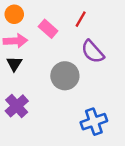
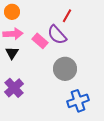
pink rectangle: (48, 29) -> (40, 41), moved
purple semicircle: (93, 52) -> (57, 35), moved
gray circle: (65, 76) -> (65, 69), moved

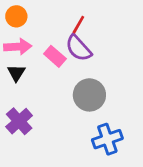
red line: (67, 16) -> (78, 25), moved

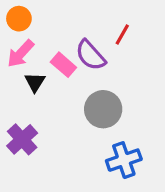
red line: (78, 25) -> (122, 35), moved
pink arrow: (18, 47) -> (21, 54), turned 136
black triangle: (16, 73) -> (35, 82), moved

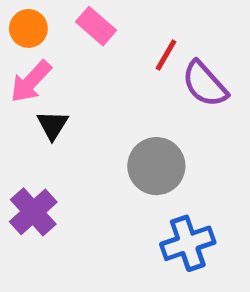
red line: (122, 35) -> (166, 55), moved
purple semicircle: (90, 55) -> (205, 84), moved
pink rectangle: (63, 65) -> (96, 26), moved

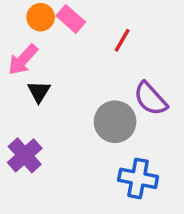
orange circle: (28, 28) -> (41, 17), moved
purple semicircle: (205, 84) -> (150, 99), moved
blue cross: (188, 243) -> (138, 178), turned 30

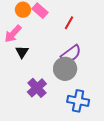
purple semicircle: (150, 99) -> (71, 54), moved, turned -85
purple cross: (25, 155) -> (37, 88), moved

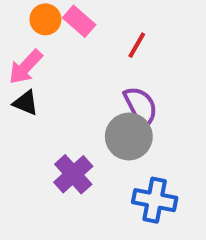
black triangle: (22, 52) -> (26, 103), moved, turned -40
purple semicircle: (71, 54) -> (141, 107), turned -80

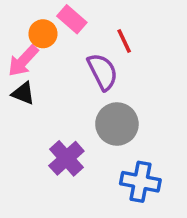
orange circle: (45, 19) -> (43, 34), moved
red line: (137, 45) -> (124, 41), turned -55
purple semicircle: (141, 107) -> (103, 72), moved

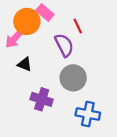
orange circle: (43, 34) -> (27, 21), size x1.5
black triangle: (23, 93) -> (25, 64), moved
purple cross: (66, 158) -> (42, 99), turned -30

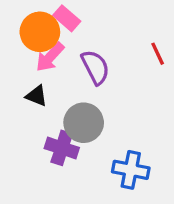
red line: (78, 26) -> (158, 54), moved
pink arrow: (14, 38) -> (50, 57), moved
gray circle: (73, 78) -> (84, 123), moved

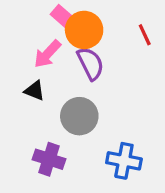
orange circle: (40, 32) -> (84, 30), moved
red line: (158, 54) -> (145, 35), moved
purple cross: (62, 148) -> (49, 159), moved

